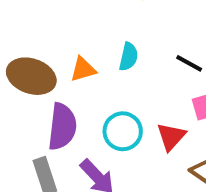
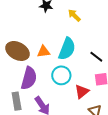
cyan semicircle: (129, 57) -> (67, 49), size x1.6
cyan circle: (123, 131) -> (61, 75), moved

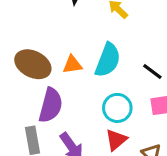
cyan circle: (61, 75) -> (117, 108), moved
red triangle: (82, 91) -> (116, 140), moved

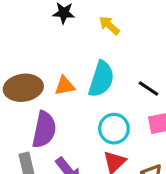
brown ellipse: (33, 64) -> (23, 88), turned -32

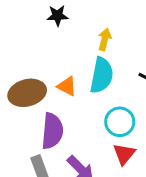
yellow arrow: (109, 25) -> (105, 39), moved, turned 70
orange triangle: (65, 86) -> (67, 86), turned 45

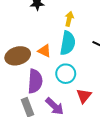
cyan circle: (120, 122) -> (66, 74), moved

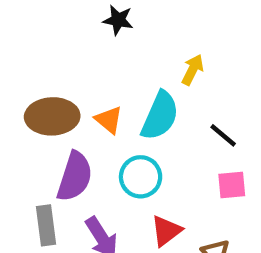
yellow arrow: (69, 19) -> (193, 70), moved

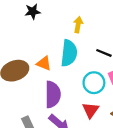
purple semicircle: (75, 177) -> (53, 94), moved
cyan circle: (141, 177) -> (94, 83), moved

